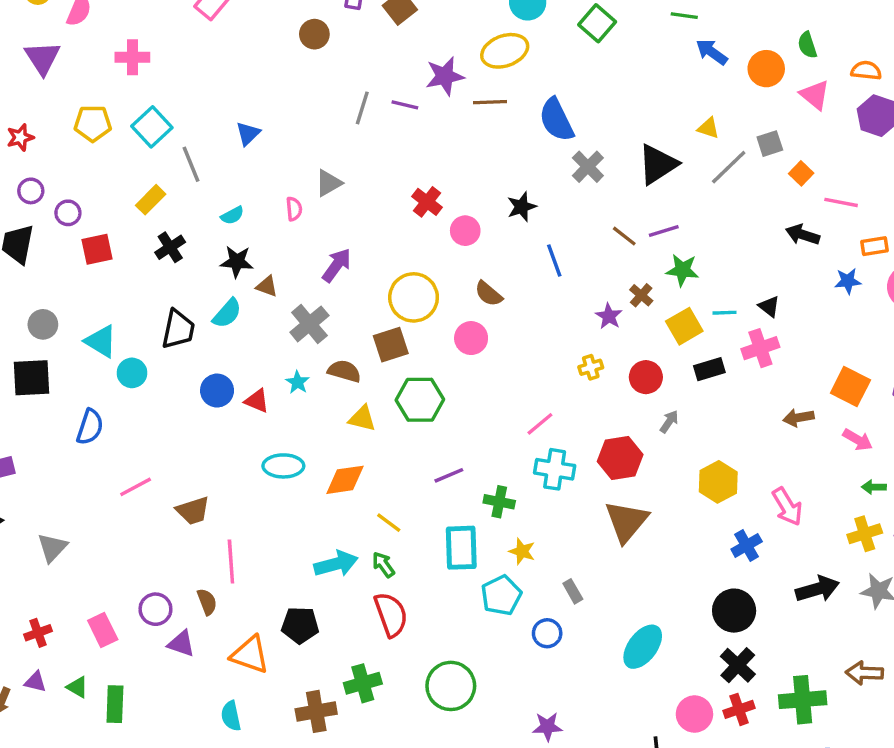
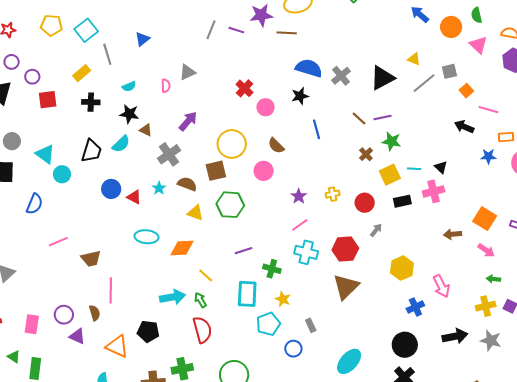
blue semicircle: (556, 120) -> (309, 68), moved, turned 128
black cross: (170, 247) -> (91, 102), turned 30
purple star: (609, 316) -> (299, 196), moved
pink rectangle: (103, 630) -> (32, 324), turned 30

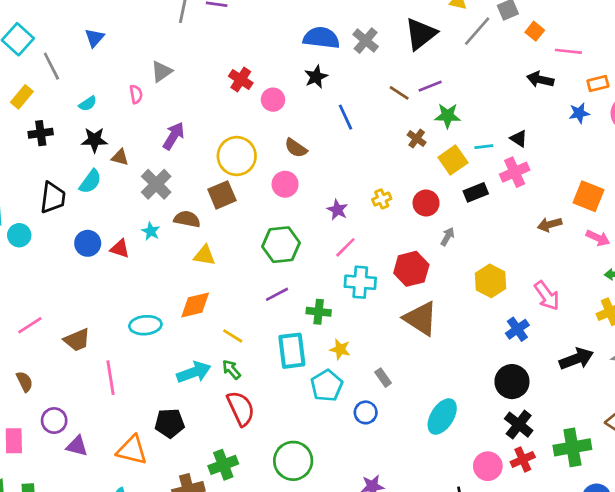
green hexagon: (230, 205) -> (281, 245), moved
cyan ellipse: (146, 237) -> (145, 325), moved
brown triangle: (346, 287) -> (421, 318), turned -32
brown semicircle: (95, 313) -> (25, 382), moved

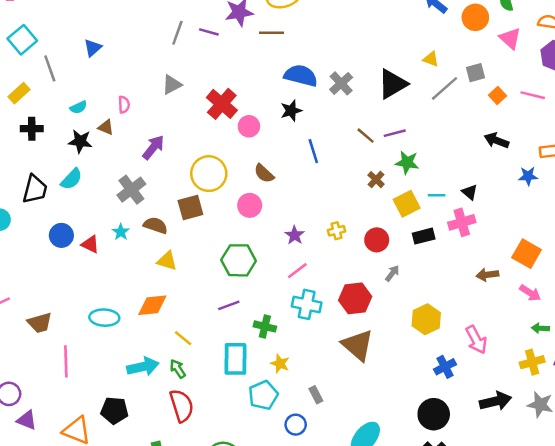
pink line: (568, 51) -> (533, 95), moved
gray triangle: (162, 71) -> (172, 85), moved
red cross: (241, 79) -> (222, 104), size x1.4
brown triangle: (120, 157) -> (106, 127), moved

